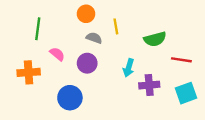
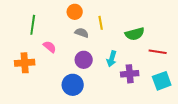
purple circle: (87, 63) -> (84, 60), moved
blue circle: (70, 98) -> (73, 85), moved

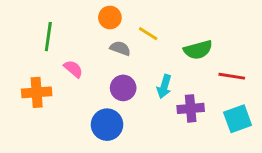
yellow line: (101, 23) -> (148, 34), turned -48

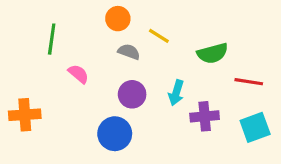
orange cross: (37, 92) -> (25, 115), moved

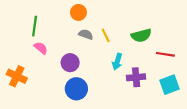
yellow line: (159, 36) -> (106, 35), moved, turned 32
pink semicircle: (78, 74) -> (41, 48), moved
purple circle: (132, 94) -> (70, 63), moved
orange cross: (25, 115) -> (17, 76), turned 30

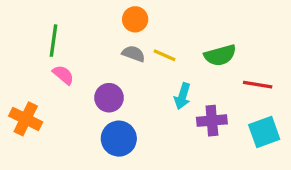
orange circle: (78, 12) -> (135, 19), moved
yellow line: (106, 35) -> (165, 55), turned -40

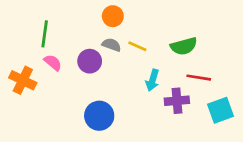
red line: (258, 85) -> (199, 78), moved
purple circle: (109, 98) -> (90, 61), moved
orange cross: (26, 119) -> (23, 80), moved

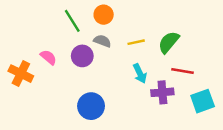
green line: (45, 34) -> (72, 21), moved, turned -40
yellow line: (137, 46) -> (136, 42), moved, turned -36
green semicircle: (184, 46) -> (169, 42), turned 145
cyan arrow: (152, 80) -> (140, 74), turned -42

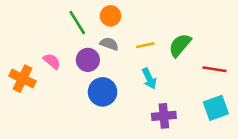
red line: (182, 71) -> (215, 69), moved
purple cross: (162, 92) -> (164, 116), moved
blue circle: (91, 106) -> (103, 92), moved

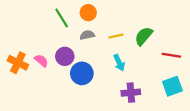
gray semicircle: (109, 44) -> (87, 35), turned -32
purple circle: (88, 60) -> (65, 56), moved
pink semicircle: (52, 61) -> (41, 61), moved

